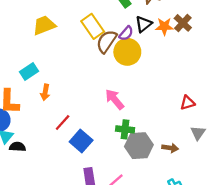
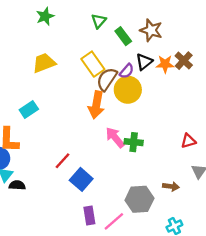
orange arrow: (45, 92) -> (96, 105), moved, size x1.6
green cross: (125, 129) -> (134, 142), moved
gray hexagon: (139, 146) -> (139, 199), moved

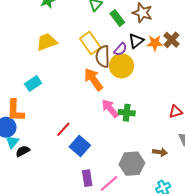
brown semicircle: (107, 79) -> (103, 56), turned -35
orange arrow: (96, 105) -> (93, 79), turned 135
black semicircle: (17, 185) -> (23, 151), turned -32

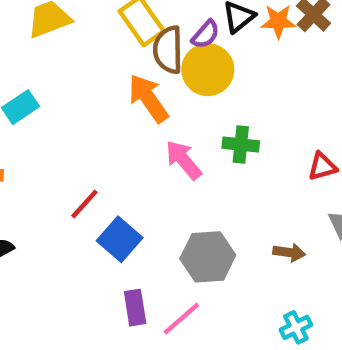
green cross: (127, 113) -> (241, 145), moved
gray hexagon: (132, 164) -> (208, 257), moved

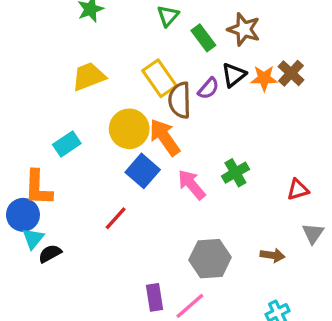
yellow circle: (208, 70) -> (129, 129), moved
green cross: (241, 145) -> (235, 173), turned -36
blue square: (120, 239) -> (143, 171), moved

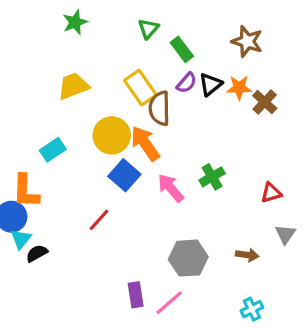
brown star: (244, 29) -> (247, 41), moved
brown cross: (291, 73) -> (265, 102), moved
purple semicircle: (208, 88) -> (187, 83), moved

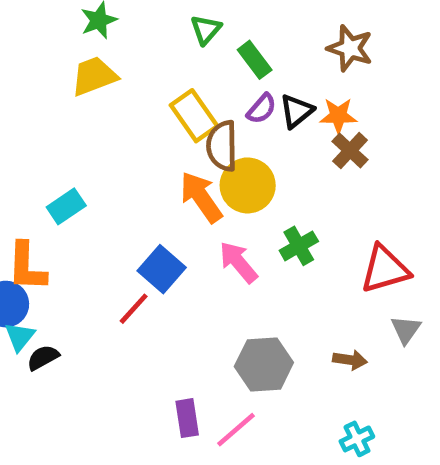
yellow trapezoid: (73, 86) -> (94, 76), moved
brown cross: (265, 102) -> (350, 151), moved
yellow circle: (112, 135) -> (248, 185), moved
blue square: (124, 175) -> (162, 269), moved
red triangle: (271, 193) -> (385, 269), size x1.6

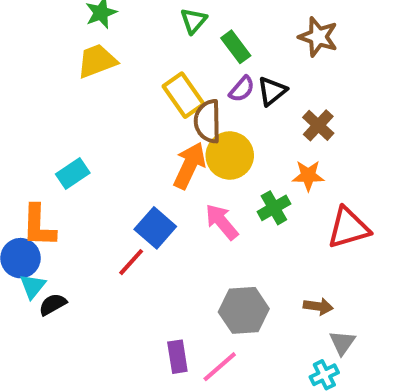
orange star: (338, 116) -> (308, 176), moved
orange arrow: (201, 197) -> (189, 166), turned 60
gray triangle: (406, 330) -> (342, 343), moved

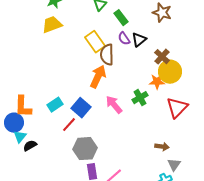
purple semicircle: (242, 89) -> (124, 39), turned 104
yellow circle: (230, 155) -> (170, 72), moved
cyan rectangle: (73, 174) -> (55, 105), moved
red triangle: (348, 228) -> (177, 108), turned -30
gray hexagon: (244, 310) -> (85, 149), moved

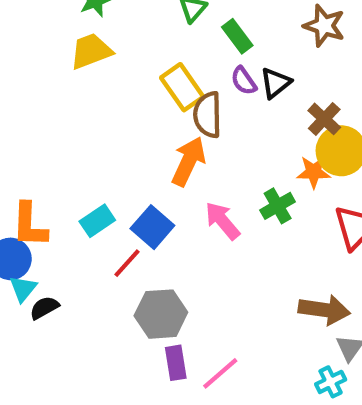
brown arrow: (162, 147) -> (324, 310), size x1.6

